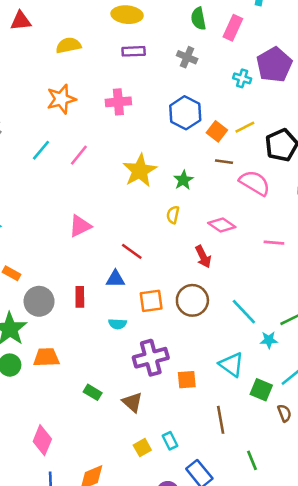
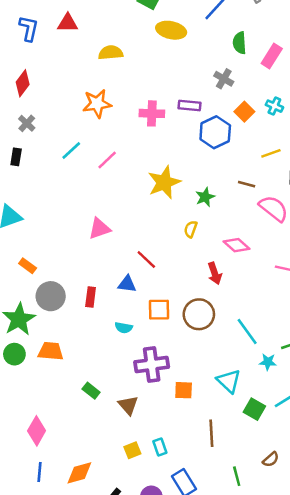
purple rectangle: (134, 51) -> (190, 105), moved
orange square: (217, 131) -> (244, 112), moved
brown semicircle: (284, 413) -> (271, 459), moved, turned 63

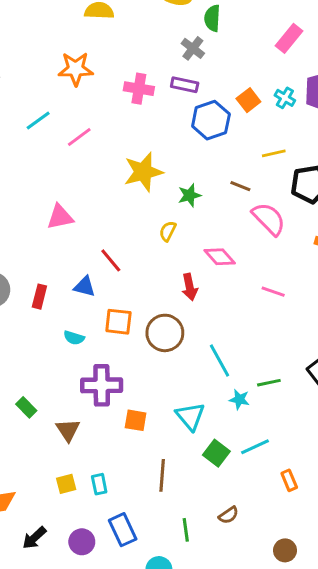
green semicircle: (240, 43) -> (212, 18), moved
gray cross: (224, 79) -> (193, 48), moved

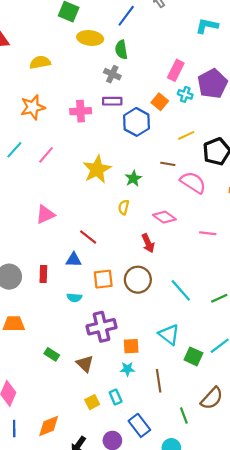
pink rectangle: (289, 38) -> (176, 70), moved
cyan star: (239, 399) -> (127, 369), moved
brown semicircle: (228, 515) -> (212, 398), size x1.6

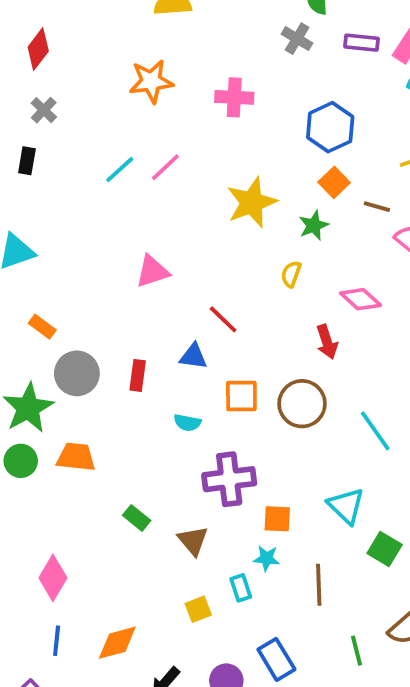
purple rectangle: (112, 101) -> (361, 43), moved
orange square: (160, 102) -> (334, 182), moved
cyan line: (14, 150) -> (120, 170), moved
cyan rectangle: (116, 397) -> (241, 588), moved

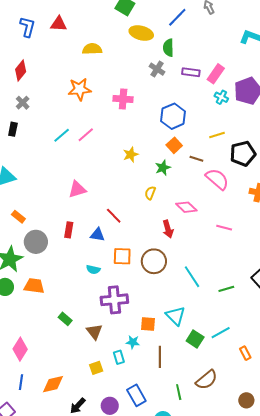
yellow star: (252, 202) -> (131, 155), size x0.6
red rectangle: (138, 375) -> (69, 230), moved
orange square: (277, 519) -> (148, 324), moved

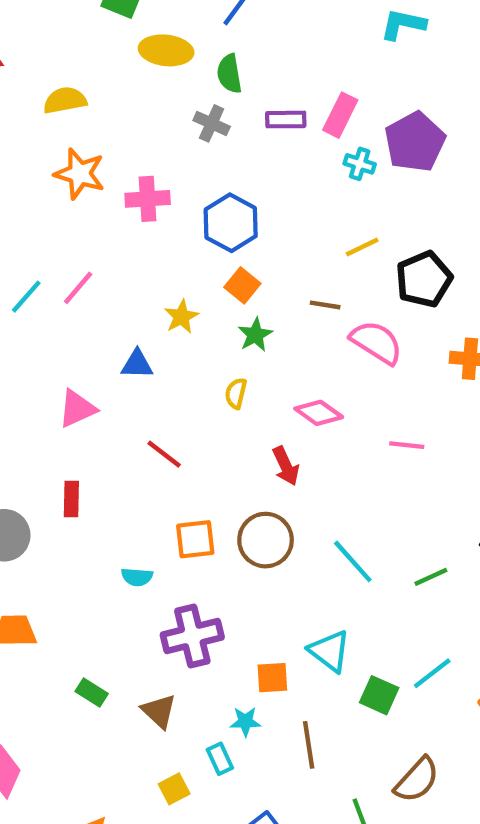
orange star: (80, 89) -> (80, 174), moved, turned 30
blue hexagon: (173, 116) -> (231, 223), moved
orange square: (174, 145) -> (242, 285), moved
blue triangle: (97, 235) -> (137, 364), moved

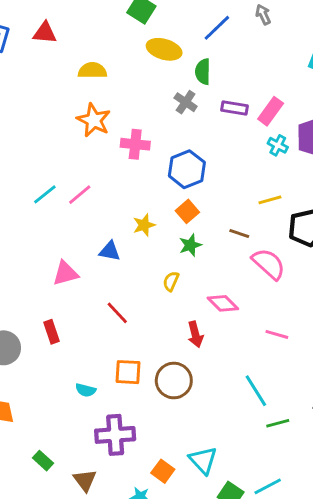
red rectangle: (71, 499) -> (52, 332), turned -30
cyan line: (353, 561) -> (256, 391), moved
orange square: (272, 678) -> (163, 471), turned 30

